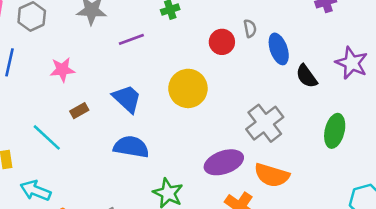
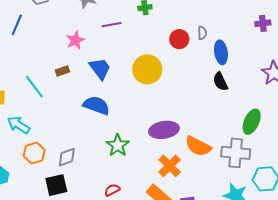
pink star: (62, 70) -> (75, 40), moved, turned -30
black semicircle: (307, 76) -> (220, 82), moved
gray cross: (265, 123) -> (236, 153), moved, turned 32

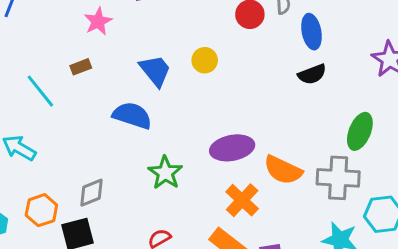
blue trapezoid: (100, 69) -> (155, 71), moved
yellow circle: (147, 69) -> (205, 60), size x0.6
black semicircle: (220, 82) -> (312, 74), turned -84
orange hexagon: (34, 153) -> (41, 210), moved

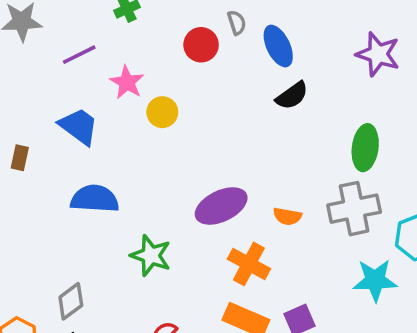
pink star: (98, 21) -> (127, 82), moved
brown rectangle: (81, 67) -> (20, 158), turned -42
blue trapezoid: (155, 71) -> (79, 126), moved
orange semicircle: (283, 170) -> (287, 216), size x0.6

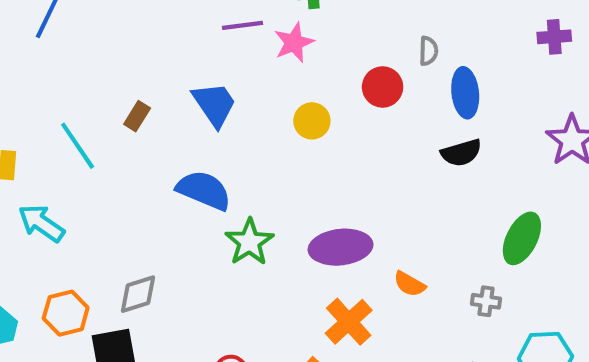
red circle: (201, 45) -> (383, 87), moved
pink star: (127, 82) -> (294, 43), moved
gray cross: (354, 209) -> (486, 301), size x0.5
green star: (151, 255) -> (249, 242), moved

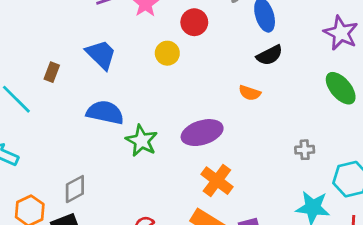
red circle: (383, 87) -> (194, 22), moved
green ellipse: (522, 238) -> (341, 88), moved, turned -56
orange semicircle: (410, 284) -> (250, 93), moved

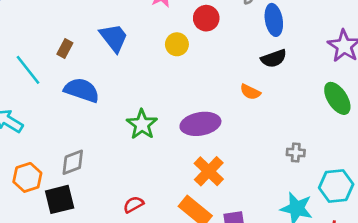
blue semicircle: (105, 112) -> (82, 90), moved

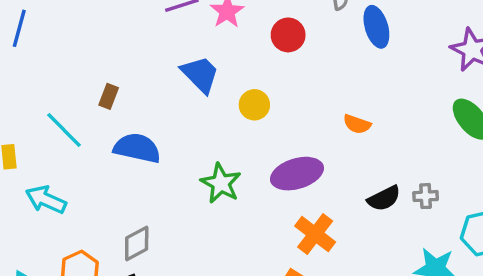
blue trapezoid: (114, 38) -> (200, 74), moved
yellow circle: (177, 44) -> (254, 105), moved
black semicircle: (274, 58) -> (384, 198), moved

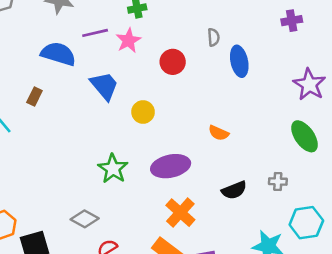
blue semicircle: (137, 148) -> (58, 54), moved
gray cross: (426, 196) -> (278, 181), moved
gray diamond: (137, 243) -> (85, 219), moved, turned 52

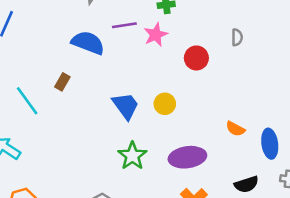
blue ellipse: (239, 61) -> (270, 144), moved
blue trapezoid: (104, 86) -> (126, 106), moved

